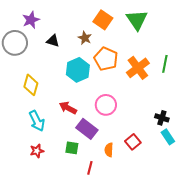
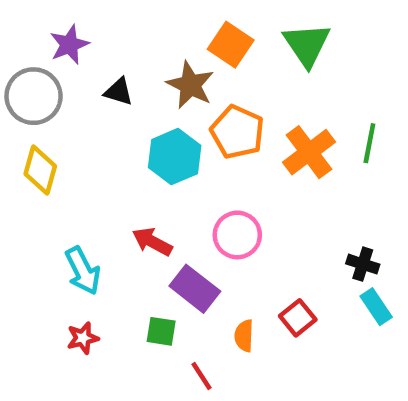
brown star: (85, 38) -> (190, 85), size x1.5
yellow diamond: (31, 85) -> (40, 170), moved
red line: (90, 168) -> (201, 376), turned -48

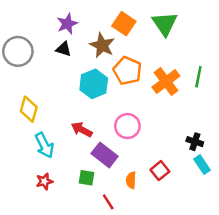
purple star: (69, 45) -> (67, 24), moved
yellow diamond: (40, 170) -> (29, 109), moved

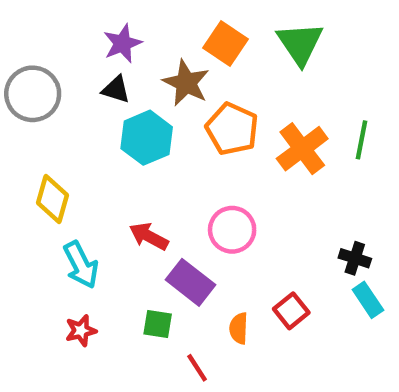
cyan hexagon: (94, 84) -> (147, 138), moved

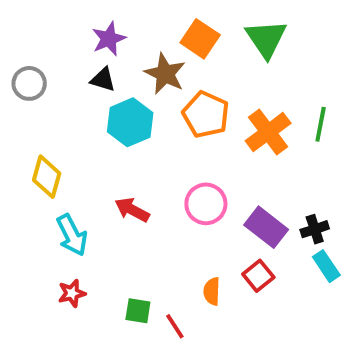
gray circle: (33, 94) -> (29, 83), size x0.7
black cross: (355, 258) -> (315, 229), turned -36
purple rectangle: (190, 282) -> (266, 227), moved
green square: (158, 324) -> (138, 311), moved

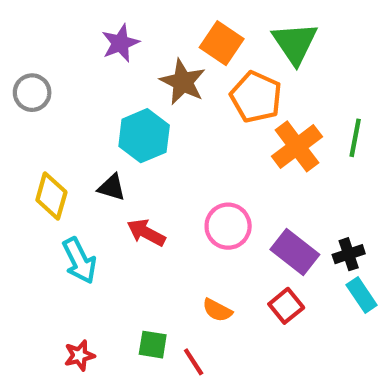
black triangle: (103, 80) -> (112, 187), moved
orange pentagon: (206, 115) -> (256, 97), moved
orange semicircle: (212, 291) -> (217, 310), moved, turned -64
red star: (72, 293) -> (79, 355), moved

